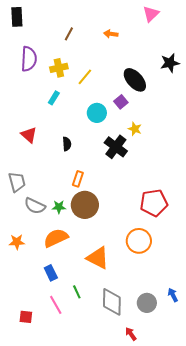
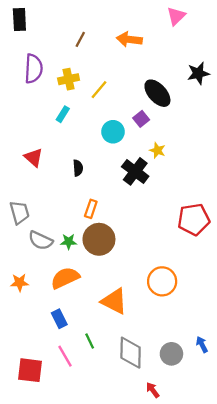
orange arrow: (111, 34) -> (129, 39), size x1.5
red pentagon: (154, 203) -> (194, 219), moved
red square: (26, 317) -> (30, 370), size x1.6

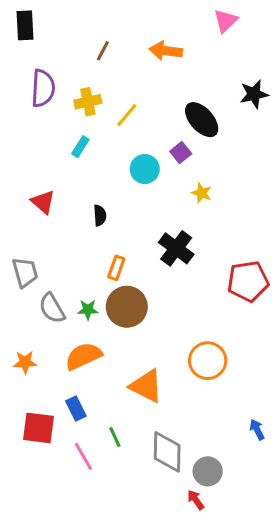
black cross: (135, 171) -> (176, 248), moved
gray semicircle: (41, 240) -> (52, 308), turned 35
blue arrow: (202, 344) -> (257, 429), moved
gray circle: (171, 354) -> (208, 471), moved
red square: (30, 370) -> (38, 428), moved

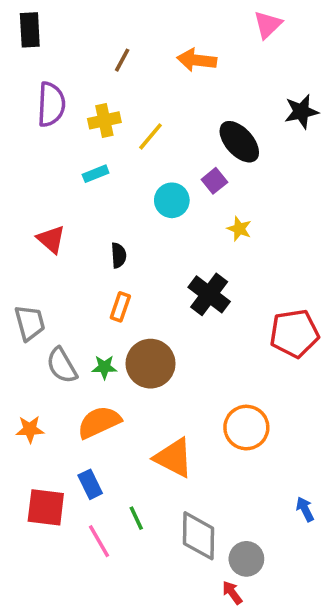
cyan rectangle: (80, 147) -> (96, 174), turned 36
orange rectangle: (116, 268) -> (120, 307), moved

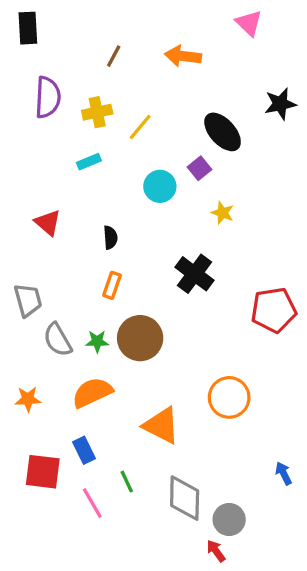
pink triangle: (268, 25) -> (249, 23), turned -32

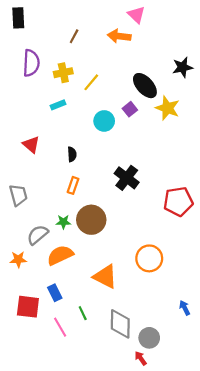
pink triangle: (249, 23) -> (136, 15), moved
yellow star: (223, 213) -> (167, 108), moved, size x1.6
gray semicircle: (58, 340) -> (38, 235), moved, turned 80

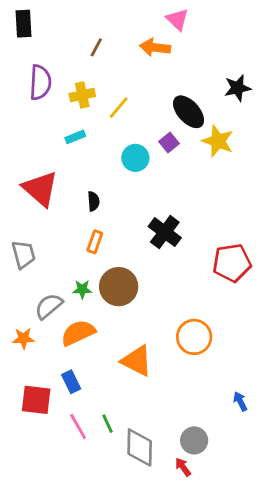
red triangle: (31, 145) -> (40, 189), size x1.6
green line: (83, 313) -> (107, 424), moved
gray diamond: (120, 324) -> (140, 447), moved

